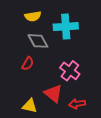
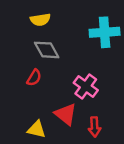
cyan cross: (66, 27) -> (105, 32), moved
red arrow: (77, 104) -> (95, 127), turned -84

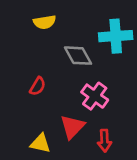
gray diamond: (47, 50) -> (78, 56), moved
red triangle: (66, 114) -> (72, 127), turned 35

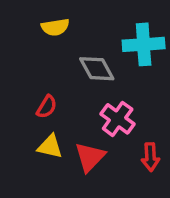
red arrow: (104, 141) -> (150, 157), moved
yellow triangle: (40, 143) -> (50, 147), moved

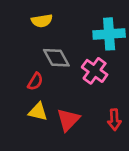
gray diamond: (97, 69) -> (56, 58), moved
pink cross: (118, 119) -> (95, 71), moved

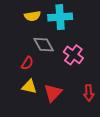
cyan cross: (109, 34) -> (60, 17), moved

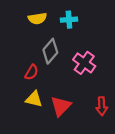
cyan cross: (60, 17) -> (69, 20), size x0.6
gray diamond: (44, 45) -> (50, 51), turned 70

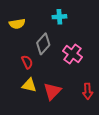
yellow semicircle: (37, 18) -> (17, 24), moved
red semicircle: (32, 72) -> (27, 62), turned -56

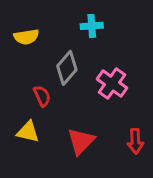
yellow triangle: (29, 85) -> (28, 132), moved

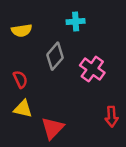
red semicircle: (42, 96) -> (20, 79), moved
red triangle: (81, 141) -> (52, 128), moved

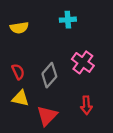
gray diamond: (55, 56) -> (49, 75), moved
red arrow: (112, 117) -> (86, 105), moved

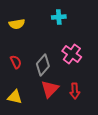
yellow triangle: (20, 98) -> (15, 97), moved
red triangle: (47, 116) -> (50, 89), moved

